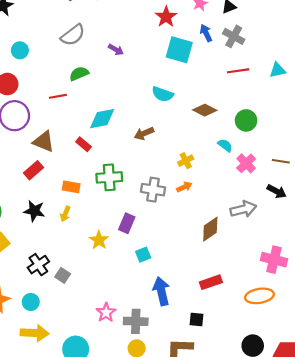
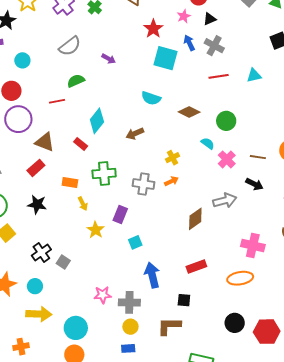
cyan diamond: (102, 119) -> (97, 121), turned -40
yellow arrow: (65, 214) -> (83, 204), moved, turned -48
pink star: (106, 313) -> (103, 295), turned 30

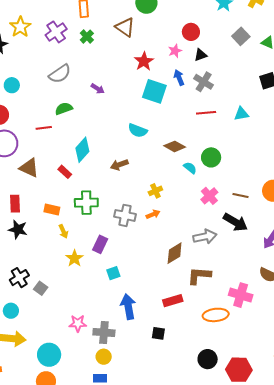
cyan semicircle: (208, 143) -> (190, 168), moved
red rectangle: (36, 168) -> (15, 204), moved, turned -54
black arrow: (254, 184) -> (235, 222), size x1.4
pink cross: (253, 245) -> (241, 295), moved
brown L-shape: (169, 326) -> (199, 276), moved

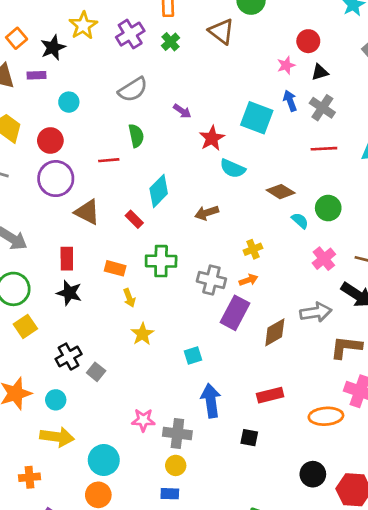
red star: (144, 61) -> (212, 138), moved
green semicircle: (64, 109) -> (136, 136), turned 96
purple rectangle: (100, 244) -> (235, 313), moved, size x1.4
brown L-shape: (199, 276) -> (346, 347), moved

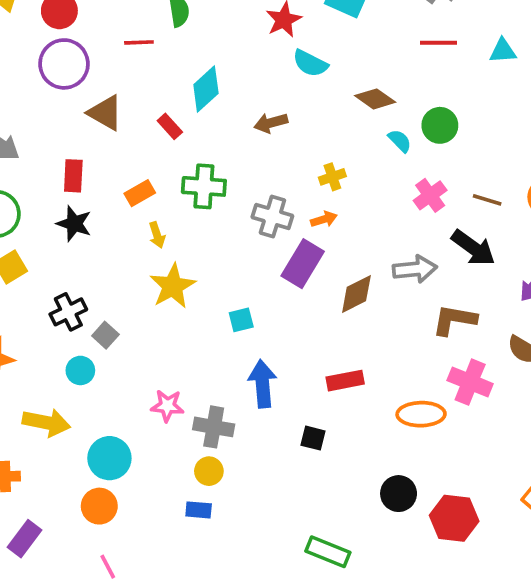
orange rectangle: (115, 268) -> (140, 193), turned -48
yellow star: (142, 334) -> (173, 286), size x1.4
cyan circle: (56, 400) -> (80, 370), moved

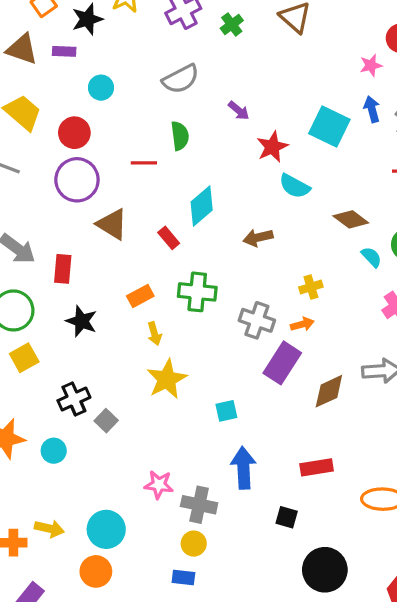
red rectangle: (73, 176) -> (63, 269), moved
cyan circle: (80, 370) -> (54, 451), moved
yellow arrow: (46, 423) -> (49, 529), moved, size x0.7
black circle: (399, 494) -> (325, 570), moved, size x1.4

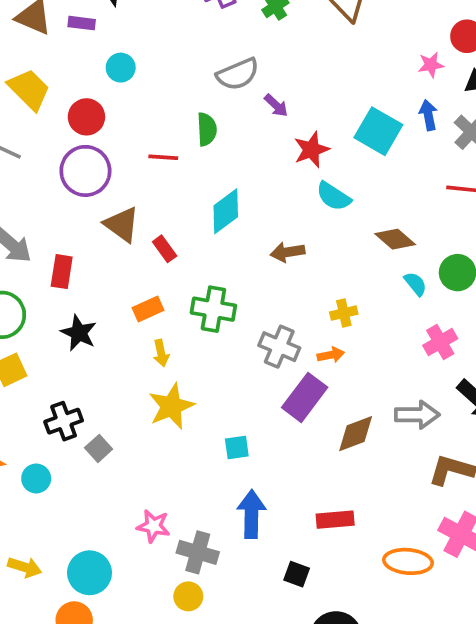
gray semicircle: (181, 79) -> (238, 74), moved
red rectangle: (169, 238) -> (165, 249), moved

